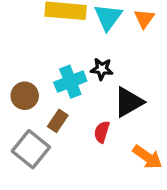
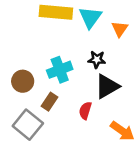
orange triangle: (144, 19) -> (120, 29), moved
black star: (102, 69) -> (97, 59), moved

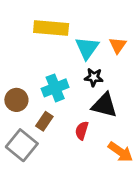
cyan triangle: (90, 17) -> (87, 48), moved
black triangle: (107, 86) -> (104, 105), turned 44

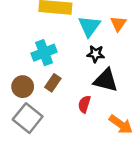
cyan cross: (55, 88) -> (44, 53), moved
brown circle: (16, 100) -> (23, 87), moved
brown rectangle: (44, 121) -> (53, 83), moved

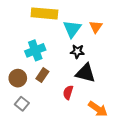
gray square: (28, 118) -> (22, 104), size x0.6

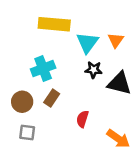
black triangle: (85, 73) -> (119, 83), moved
gray square: (22, 104) -> (27, 133), turned -32

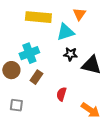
orange triangle: (116, 40) -> (79, 14), moved
cyan triangle: (87, 43) -> (65, 32), turned 36
brown circle: (22, 102) -> (11, 70), moved

